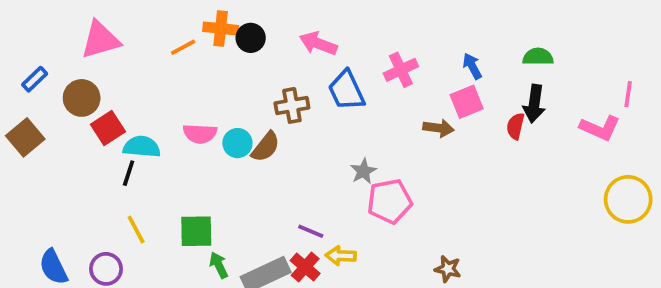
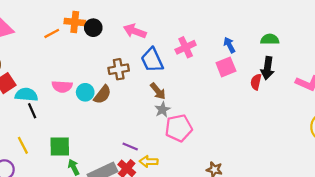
brown arrow: (438, 128) -> (158, 91), moved, turned 42
black line: (129, 173) -> (32, 111), moved, turned -42

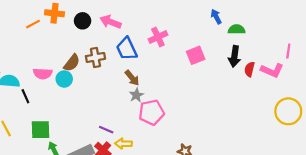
black circle: (93, 28) -> (83, 21), moved
blue arrow: (229, 45) -> (216, 17), moved
red semicircle: (256, 82) -> (250, 69), moved
brown semicircle: (102, 95) -> (72, 63), moved
black line: (32, 111) -> (25, 96), moved

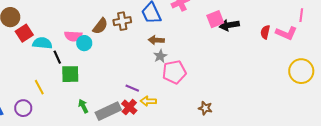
black arrow: (234, 56) -> (229, 25), moved, turned 72
brown arrow: (132, 78) -> (156, 40), turned 133
cyan circle: (64, 79) -> (84, 43), moved
green square: (41, 130) -> (70, 74), moved

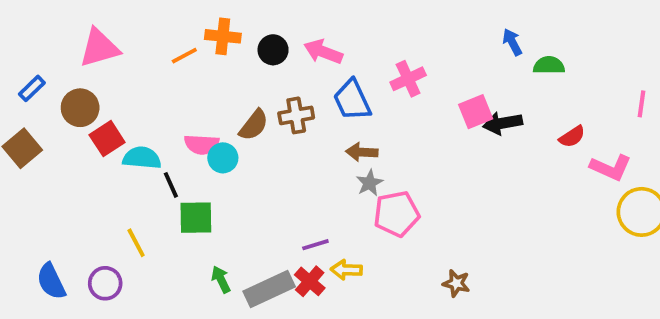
red semicircle: (265, 32) -> (572, 137), turned -136
pink L-shape: (286, 33) -> (611, 168), moved
purple line: (132, 88) -> (315, 245), turned -40

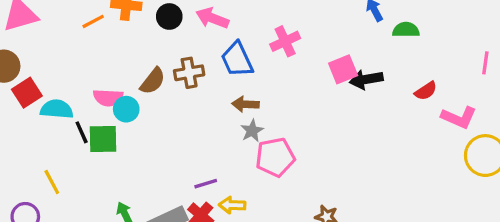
green square: (196, 218) -> (103, 139), moved

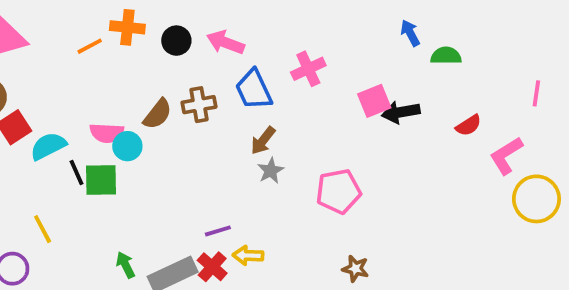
brown arrow: (245, 104) -> (263, 140), turned -55
cyan semicircle: (57, 109) -> (48, 146), turned -32
pink L-shape: (459, 117) -> (506, 156), turned 124
pink pentagon: (275, 157) -> (339, 191), moved

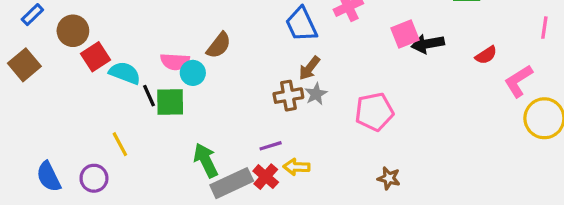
brown cross: (199, 105) -> (288, 96), moved
cyan semicircle: (48, 146) -> (125, 73), turned 48
green arrow: (126, 265) -> (206, 160), moved, size x1.5

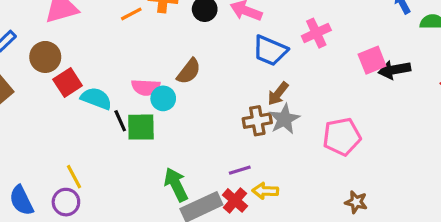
blue trapezoid: (301, 24) -> (270, 51), turned -42
gray star: (316, 94) -> (284, 119), size x1.4
yellow line: (120, 144) -> (74, 177), moved

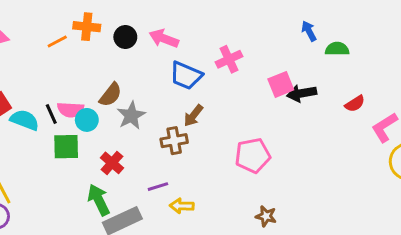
gray star: (284, 119) -> (131, 116), moved
black line: (120, 121) -> (51, 114), moved
red cross: (235, 200) -> (112, 163), moved

